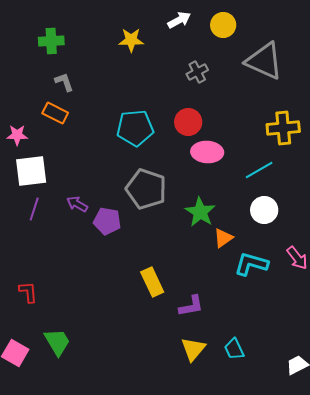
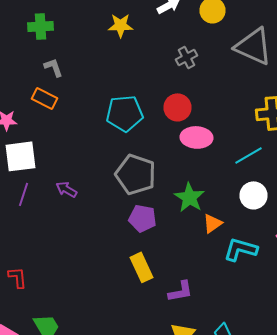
purple pentagon: (107, 221) -> (142, 218), moved

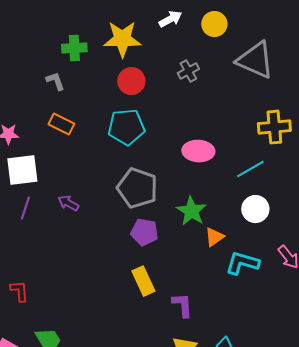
yellow star: (120, 25) -> (122, 39), size x1.5
green cross: (40, 26) -> (74, 48), moved
orange rectangle: (44, 98) -> (61, 124), moved
red circle: (178, 107) -> (131, 81), moved
purple L-shape: (180, 291) -> (182, 305), turned -84

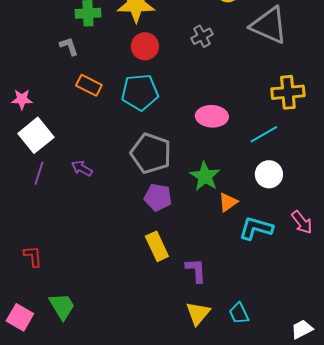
orange rectangle: (61, 124) -> (89, 85), moved
white square: (22, 170) -> (36, 135), turned -32

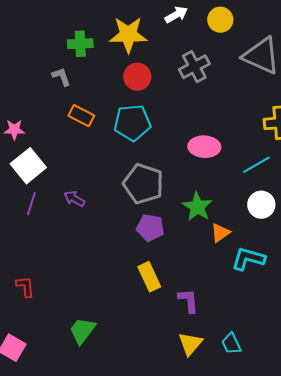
gray cross: (202, 36) -> (194, 67), size x1.4
green trapezoid: (62, 306) -> (82, 331), moved, turned -112

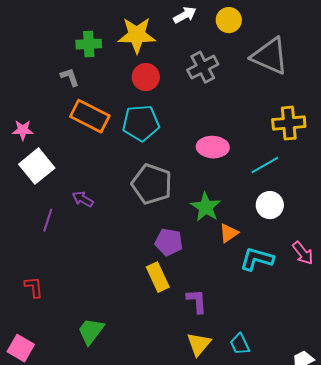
orange rectangle: (81, 116) -> (90, 116), size x1.5
purple line: (31, 204) -> (48, 220), moved
purple pentagon: (150, 228) -> (169, 242), moved

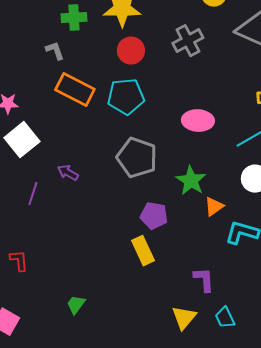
purple L-shape: (197, 301) -> (204, 280), moved
green trapezoid: (91, 331) -> (76, 305), size x0.7

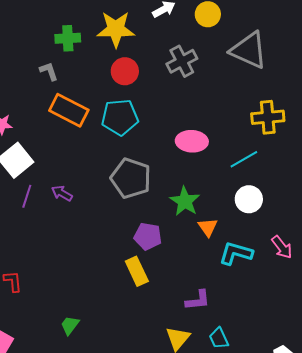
purple line: (33, 194) -> (27, 196), moved
orange triangle: (214, 207) -> (208, 227), turned -30
purple L-shape: (204, 280) -> (198, 300), turned 88

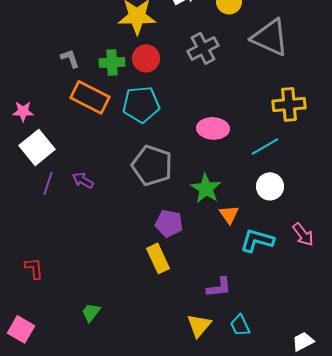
green cross: (68, 38) -> (112, 62), moved

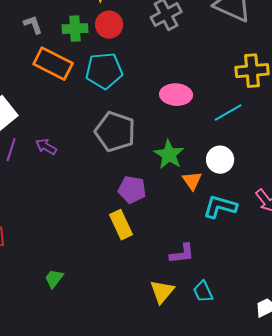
white circle: (270, 186) -> (220, 160), moved

